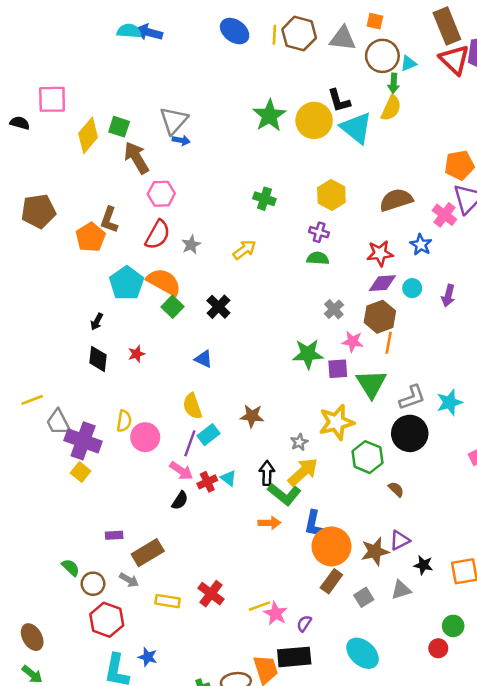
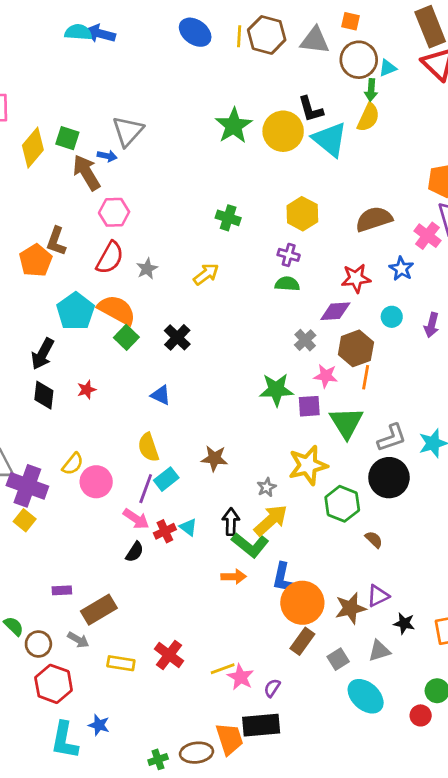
blue arrow: (181, 140) -> (107, 156), moved
purple diamond: (382, 283) -> (335, 311), moved
black arrow: (97, 322) -> (43, 354), size x1.6
yellow semicircle: (124, 421) -> (73, 464), turned 30
cyan ellipse: (363, 653) -> (366, 696), moved

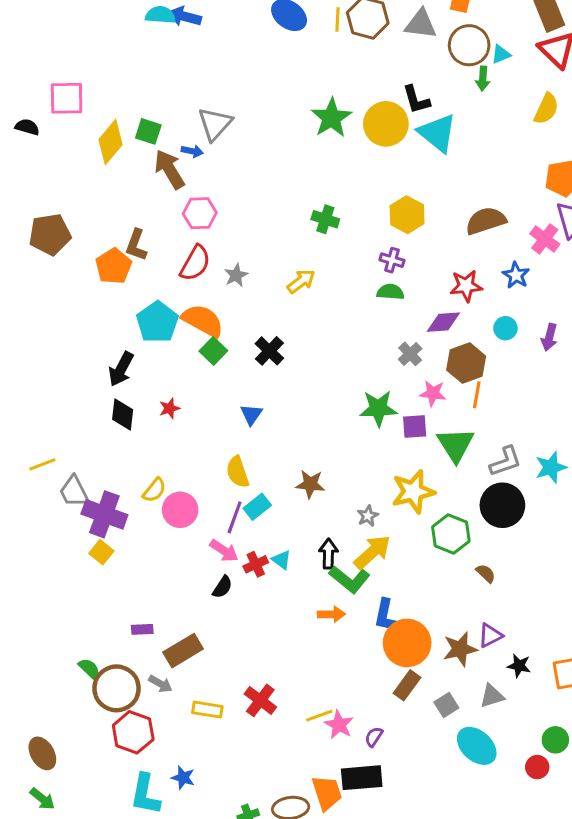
yellow semicircle: (368, 117) -> (546, 109), moved
blue triangle: (161, 395) -> (251, 414), turned 40
brown circle: (38, 644) -> (117, 688), size x1.6

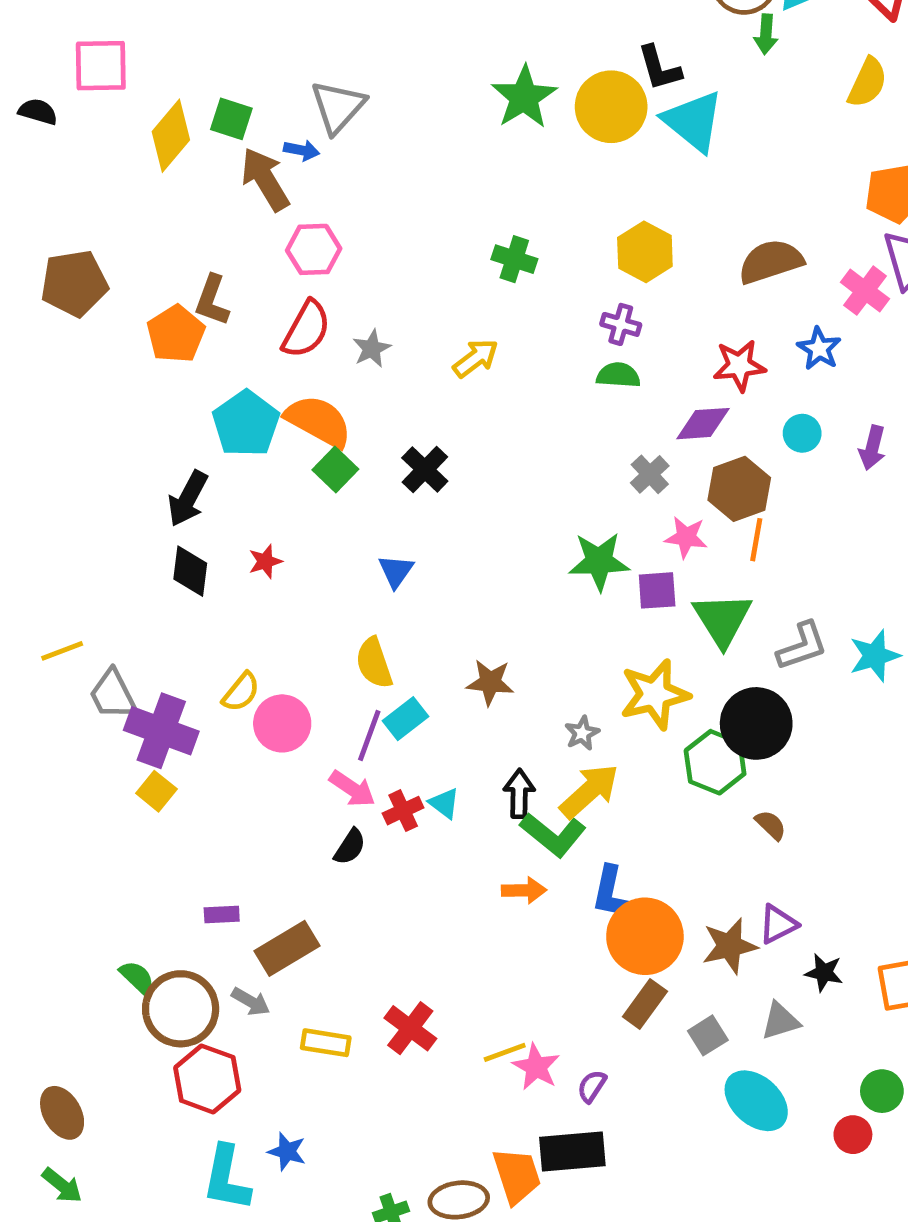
black circle: (502, 505) -> (756, 723), moved

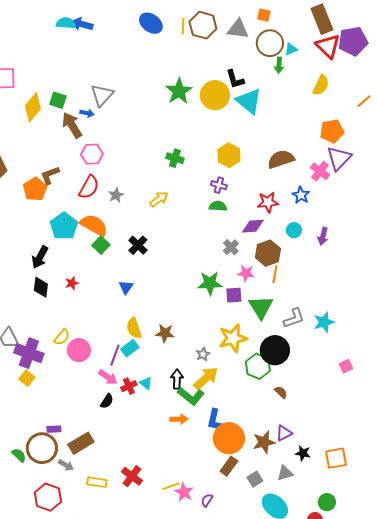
brown L-shape: (212, 300) -> (50, 175), turned 50
yellow semicircle: (374, 663) -> (134, 328), moved
brown circle: (181, 1009) -> (42, 448), moved

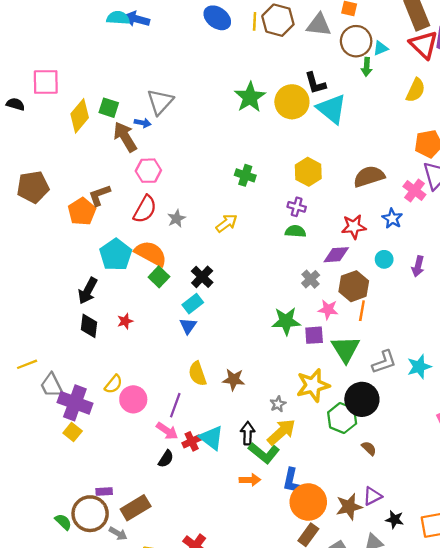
cyan rectangle: (130, 348) -> (193, 304), moved
cyan triangle: (146, 383) -> (211, 438), size x1.6

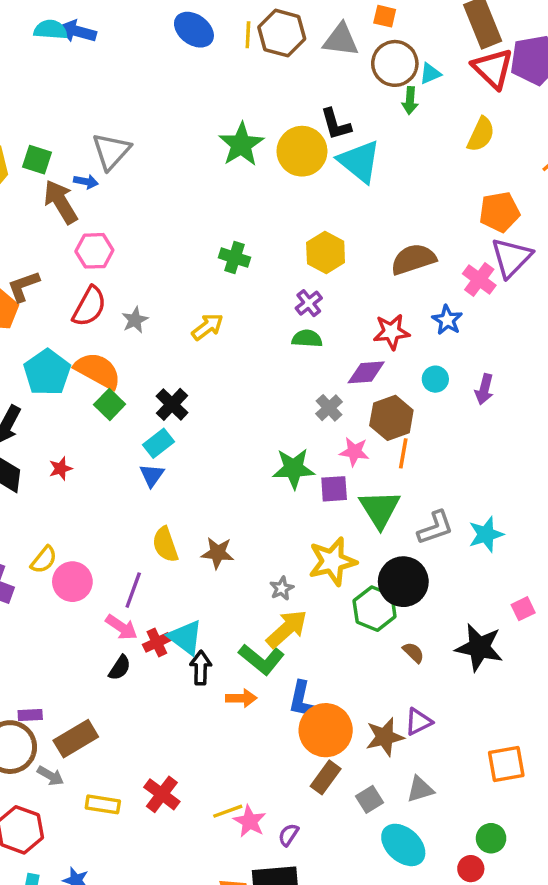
purple cross: (297, 207) -> (309, 303), turned 36
black arrow: (248, 433) -> (201, 668), moved
black star: (395, 520) -> (479, 647), moved, size x1.8

